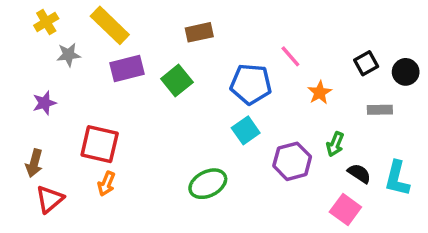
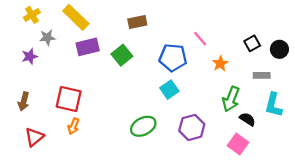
purple star: (44, 103) -> (30, 56), moved
green arrow: (335, 144) -> (231, 99), size x1.5
purple hexagon: (292, 161) -> (192, 127), moved
brown arrow: (34, 163) -> (24, 101), moved
cyan L-shape: (397, 179) -> (274, 105), moved

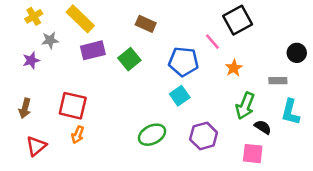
brown rectangle: (137, 22) -> (146, 24), turned 36
black square: (252, 43) -> (238, 20), moved, size x1.6
pink square: (238, 144) -> (253, 154), turned -30

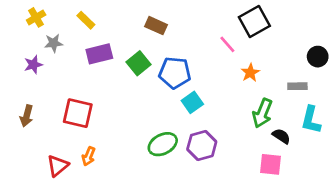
yellow rectangle: (80, 19) -> (86, 20), size x0.6
blue pentagon: (183, 62) -> (175, 73), moved
orange arrow: (78, 135) -> (89, 156), moved
purple hexagon: (204, 136) -> (202, 146), moved
red triangle: (36, 146) -> (58, 166), moved

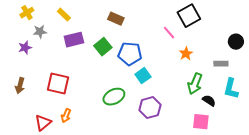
green ellipse: (163, 144) -> (114, 97), moved

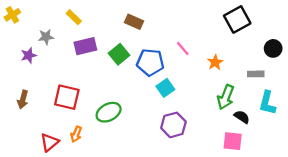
yellow cross: (27, 13) -> (12, 15), moved
black square: (189, 16) -> (237, 19), moved
pink line: (169, 33) -> (183, 48), moved
green ellipse: (114, 97) -> (109, 112), moved

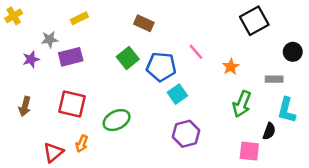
yellow rectangle: (74, 17) -> (79, 18), turned -70
purple rectangle: (85, 46) -> (71, 57), moved
black semicircle: (242, 117) -> (269, 131), moved, turned 77

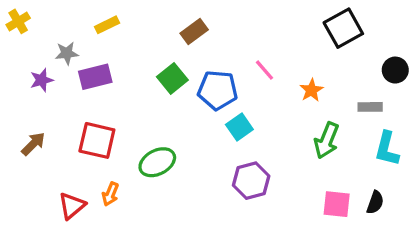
brown rectangle: (144, 23) -> (194, 31), turned -60
brown arrow: (25, 106) -> (33, 144), turned -150
black semicircle: (269, 131) -> (375, 202), moved

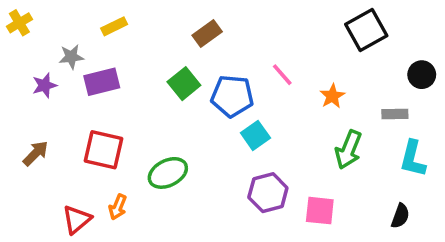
pink square: (337, 204) -> (320, 211), moved

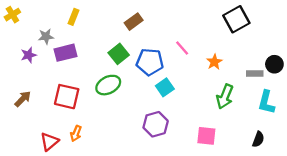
yellow rectangle: (114, 26) -> (74, 17), turned -42
black circle: (422, 75) -> (274, 64), moved
green ellipse: (168, 173) -> (108, 85), moved
purple hexagon: (268, 193) -> (156, 124), moved

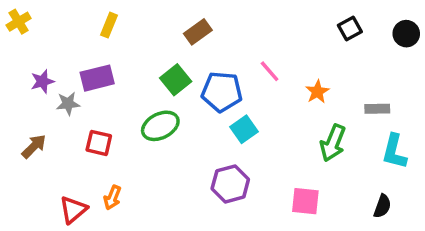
black square: (236, 19) -> (350, 29), size x0.6
gray star: (46, 37) -> (68, 104), moved
black circle: (274, 64) -> (406, 34), moved
red square: (67, 97) -> (99, 143), size x0.7

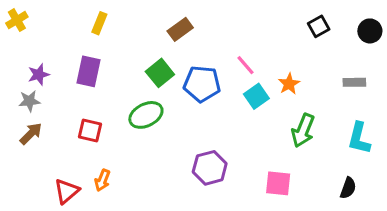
purple rectangle: (97, 78) -> (88, 71), turned -64
gray star: (68, 104) -> (29, 101), moved
gray rectangle: (377, 109) -> (354, 82), moved
cyan square: (244, 129) -> (256, 96), moved

